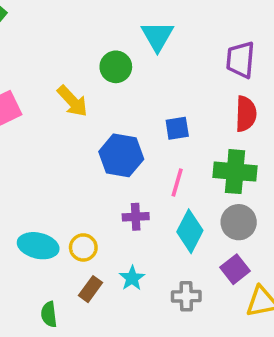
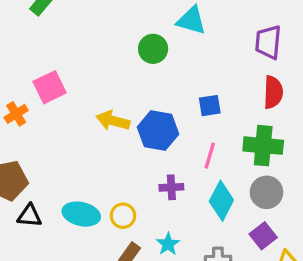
cyan triangle: (157, 36) -> (191, 20), turned -44
yellow arrow: (72, 101) -> (113, 121), moved, turned 148

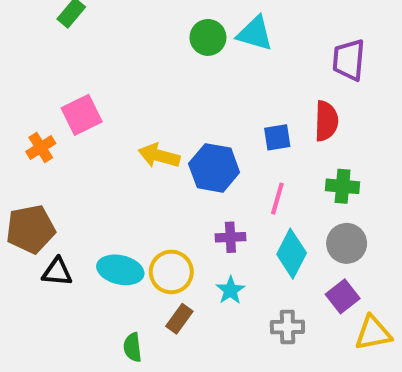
green circle: (153, 49) -> (208, 37), moved
red semicircle: (273, 92) -> (326, 121), moved
green cross: (263, 146) -> (343, 186), size x0.7
yellow circle: (123, 216) -> (171, 272), size x1.4
cyan star: (168, 244) -> (230, 290), moved

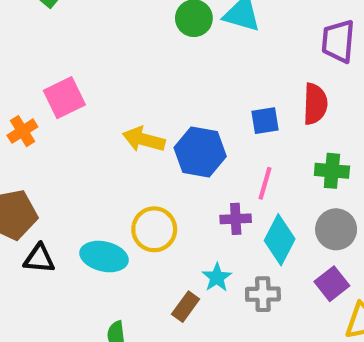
purple cross: (230, 237) -> (236, 219), moved
yellow circle: (171, 272) -> (154, 229), moved
brown rectangle: (179, 319) -> (186, 307), moved
gray cross: (287, 327) -> (263, 294), moved

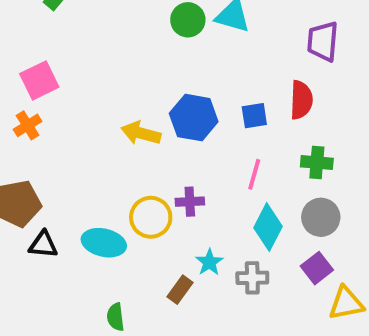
pink square: (64, 98) -> (39, 80), moved
blue hexagon: (200, 152) -> (194, 118), moved
purple cross: (236, 219) -> (190, 202), moved

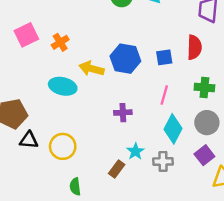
orange cross: (28, 125) -> (60, 42), moved
yellow circle: (151, 217) -> (63, 146), moved
cyan ellipse: (104, 243) -> (63, 86), moved

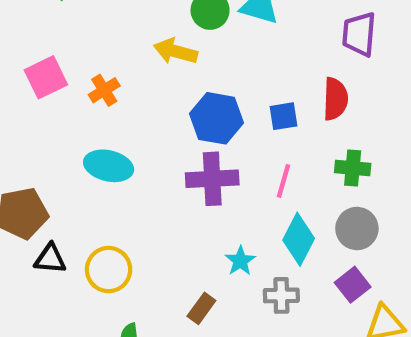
yellow arrow: (92, 69) -> (175, 51), moved
purple cross: (123, 113) -> (212, 179), moved, size x1.6
cyan star: (135, 151) -> (240, 261), moved

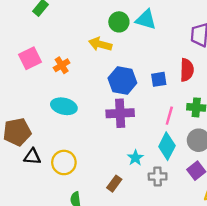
pink line: (284, 181) -> (169, 116), moved

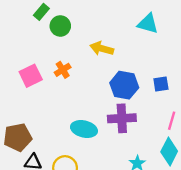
green circle: (119, 22) -> (60, 26), moved
pink square: (30, 58) -> (31, 76), moved
cyan ellipse: (64, 106) -> (84, 129), moved

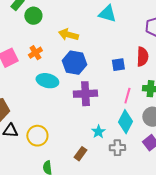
blue hexagon: (124, 85) -> (74, 63), moved
cyan ellipse: (84, 129) -> (47, 81), moved

